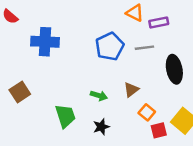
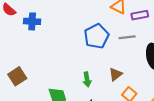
blue cross: (45, 42) -> (32, 21), moved, size x0.7
green arrow: (99, 96) -> (87, 79), turned 64

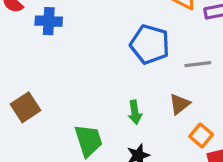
blue pentagon: (96, 36) -> (150, 44), turned -30
gray line: (127, 37) -> (198, 64), moved

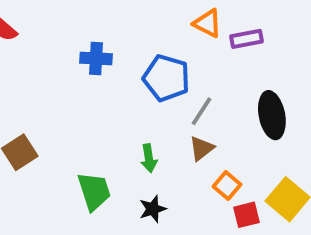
blue cross: (49, 21) -> (96, 58), moved
gray line: (198, 64) -> (202, 111), moved, turned -50

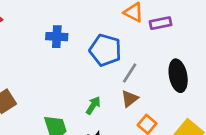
green arrow: (149, 158) -> (93, 105), turned -138

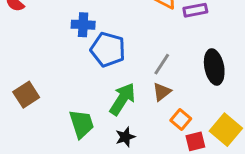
blue pentagon: (105, 50) -> (108, 50), moved
green arrow: (93, 105) -> (122, 99), size x1.6

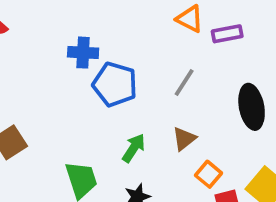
gray line: (162, 64) -> (184, 82), moved
green arrow: (122, 99) -> (134, 148), size x0.7

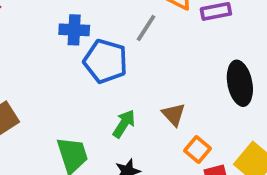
gray line: (184, 82) -> (146, 28), moved
brown triangle: (184, 139) -> (174, 115), turned -35

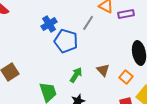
blue cross: (74, 30) -> (49, 24), turned -35
orange square: (198, 150) -> (126, 77), moved

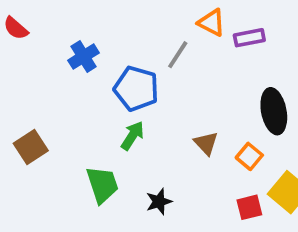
blue cross: (49, 24) -> (84, 57), moved
green arrow: (76, 75) -> (133, 136), moved

